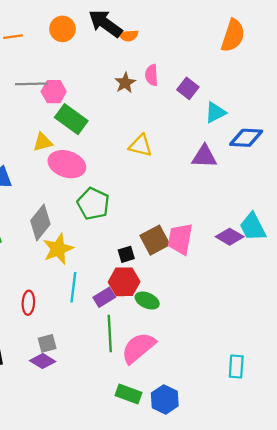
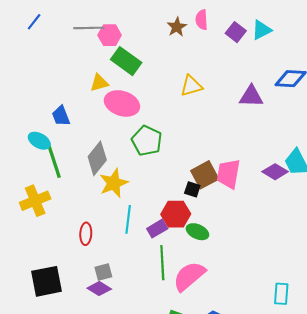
cyan triangle: (215, 112) -> (262, 30), moved
yellow triangle: (141, 145) -> (191, 86), turned -30
black square: (126, 254) -> (192, 189), moved, turned 35

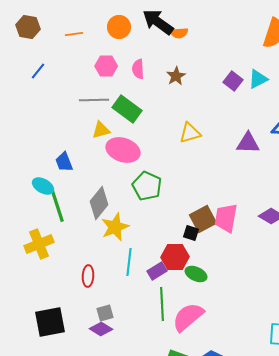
pink semicircle: (202, 20) -> (138, 69), moved
gray line: (89, 28) -> (94, 100), moved
pink hexagon: (110, 35) -> (106, 66), moved

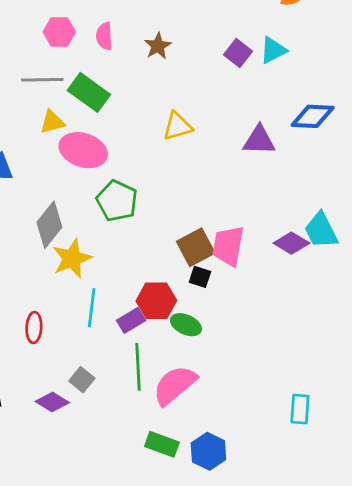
black square: (191, 233) -> (200, 277), moved
gray square: (105, 313) -> (82, 380), moved, turned -36

